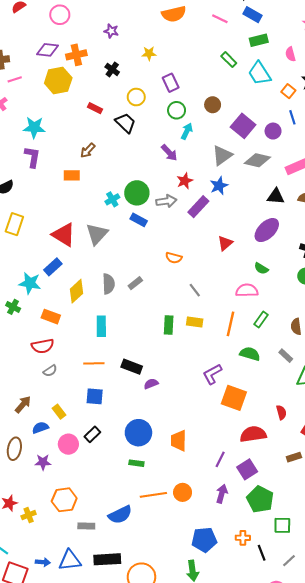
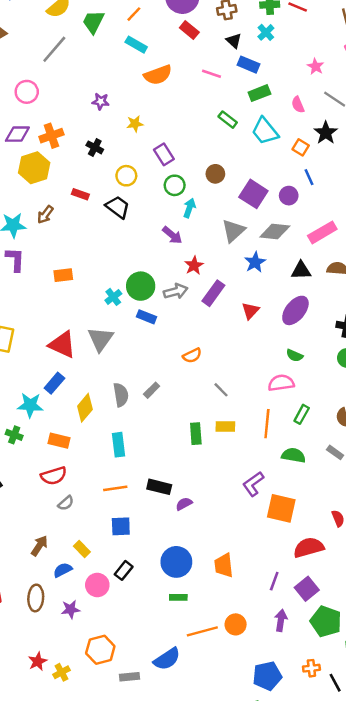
purple star: (111, 31) -> (101, 101), moved
brown arrow: (88, 150) -> (45, 215), moved
blue star: (219, 186) -> (255, 262), moved
red triangle: (225, 243) -> (250, 311), moved
orange semicircle: (174, 258) -> (192, 356), turned -35

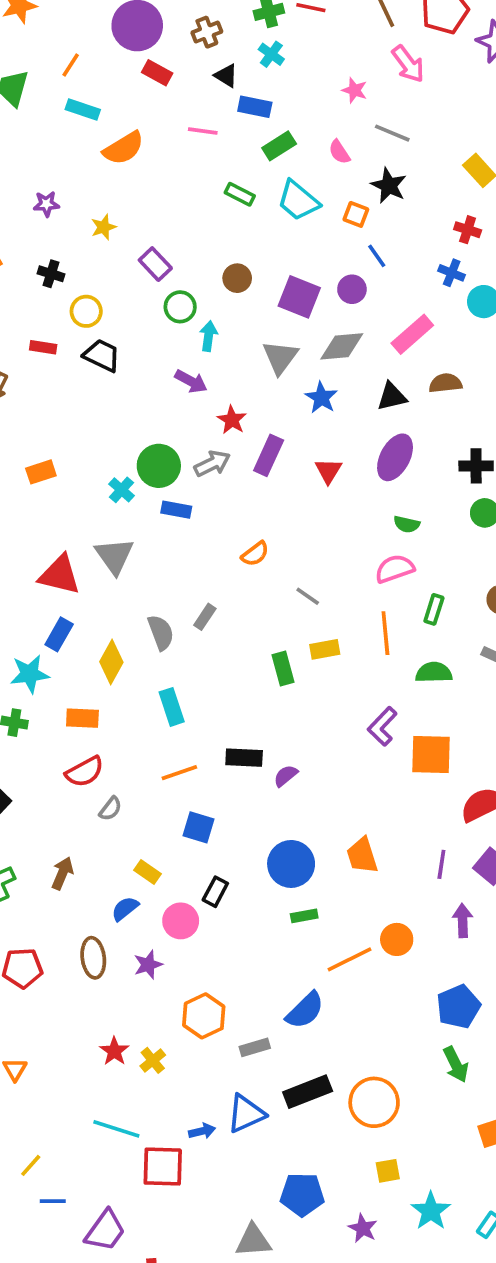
yellow circle: (126, 176) -> (86, 311), moved
blue square: (121, 526) -> (199, 827), turned 30
brown arrow: (39, 546) -> (62, 873), moved

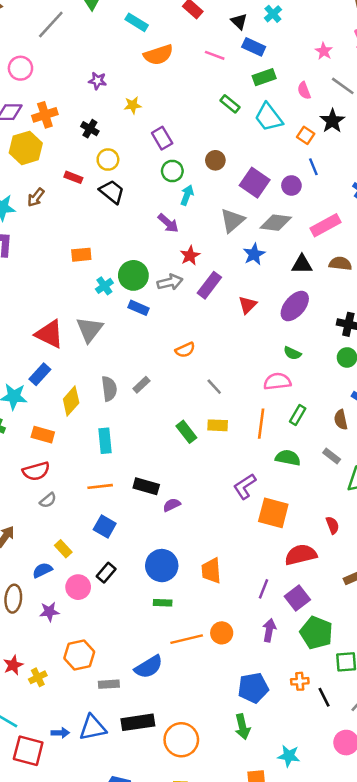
orange rectangle: (41, 472) -> (81, 255), moved
green rectangle: (283, 668) -> (186, 432), turned -35

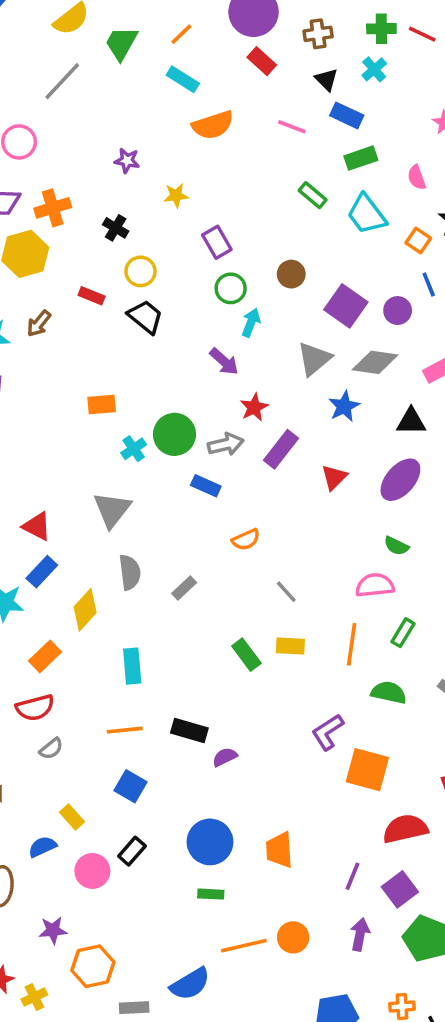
blue rectangle: (139, 308) -> (206, 486), moved
red triangle: (49, 334) -> (37, 526), moved, size x0.7
gray semicircle: (109, 389) -> (130, 572), moved
orange rectangle: (43, 435) -> (45, 656), turned -60
purple star: (49, 612) -> (53, 930), moved

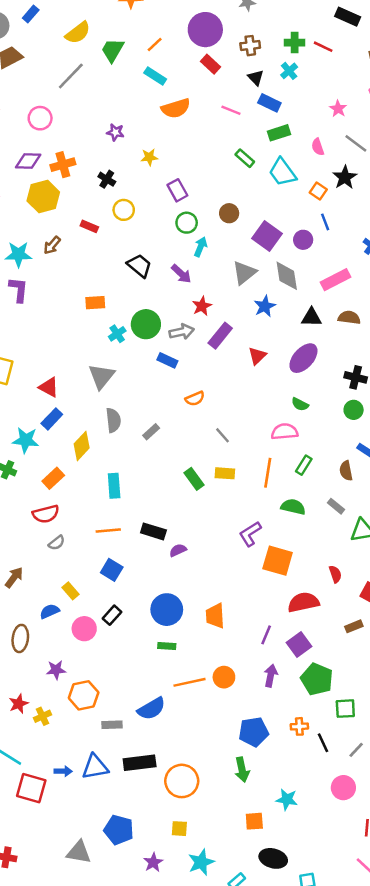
black trapezoid: (145, 317) -> (139, 266), moved
gray diamond: (375, 362) -> (287, 276), turned 72

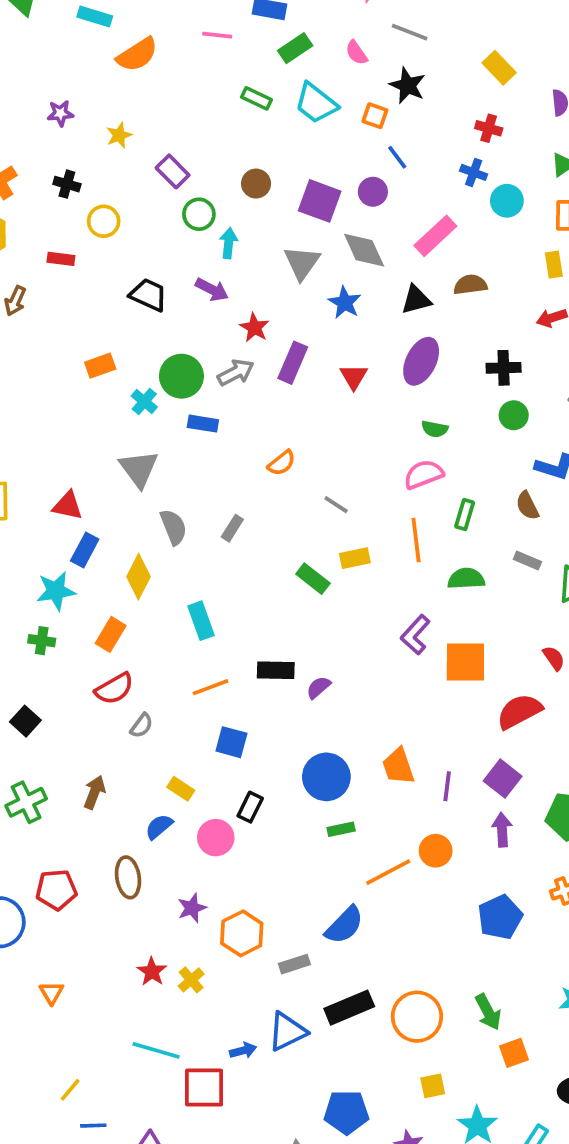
blue rectangle: (167, 360) -> (203, 424), moved
purple line: (266, 635) -> (447, 786), moved
purple square: (299, 645) -> (503, 779), moved
green arrow: (242, 770) -> (488, 1012), moved
orange square: (254, 821) -> (514, 1053), moved

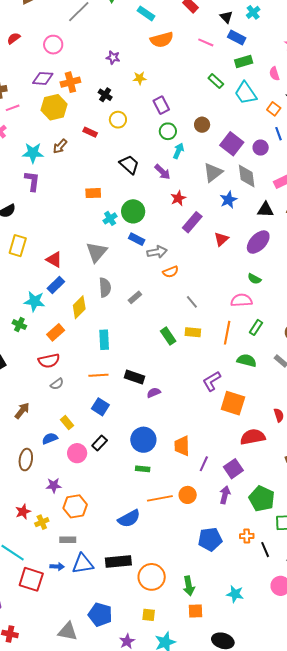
gray arrow: (236, 372) -> (157, 252), moved
gray rectangle: (294, 964) -> (68, 540), moved

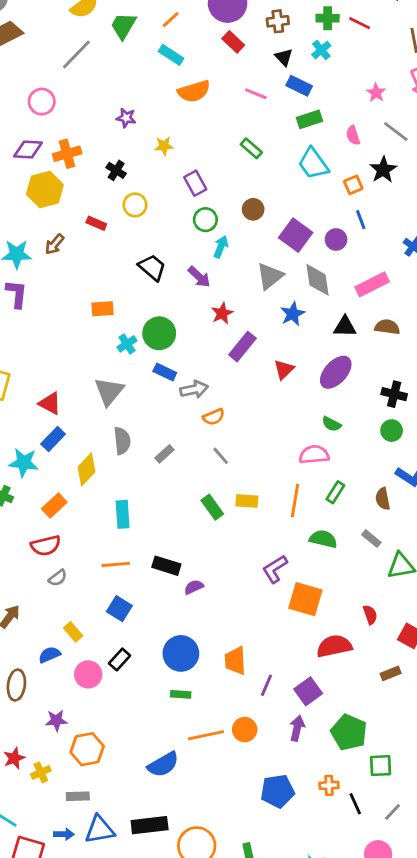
green rectangle: (216, 81) -> (251, 148), moved
orange square: (274, 109) -> (353, 185), turned 32
gray line: (192, 302) -> (221, 456), moved

